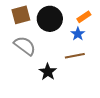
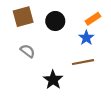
black circle: (50, 19) -> (55, 21), size x0.7
gray semicircle: (25, 46) -> (28, 51), size x0.6

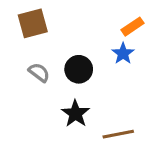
black circle: (55, 21) -> (79, 69), moved
brown line: (83, 62) -> (118, 134), moved

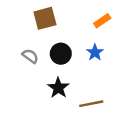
brown square: (33, 23) -> (45, 18), moved
blue star: (123, 53) -> (95, 52), moved

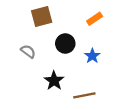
blue star: (95, 52) -> (92, 56), moved
black circle: (61, 54) -> (65, 44), moved

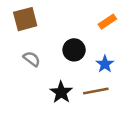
brown square: (42, 17) -> (25, 19), moved
brown line: (84, 95) -> (96, 91), moved

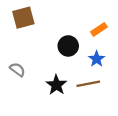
orange rectangle: (107, 22) -> (99, 29), moved
gray semicircle: (32, 59) -> (17, 70), moved

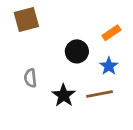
gray semicircle: (17, 70) -> (30, 78), moved, turned -133

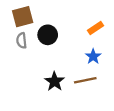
black circle: (77, 51) -> (48, 35), moved
gray semicircle: (30, 78) -> (22, 40), moved

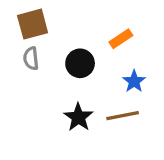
orange rectangle: (95, 28) -> (121, 39), moved
black circle: (48, 35) -> (80, 63), moved

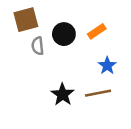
gray semicircle: (31, 58) -> (38, 46), moved
black circle: (80, 63) -> (64, 34), moved

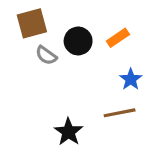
gray semicircle: (38, 46) -> (46, 55), turned -48
black star: (63, 94) -> (69, 132), moved

